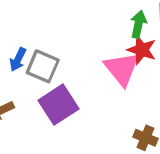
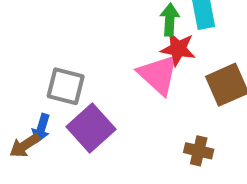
blue arrow: (18, 60) -> (41, 128), moved

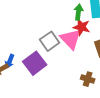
gray square: (66, 86) -> (50, 41), moved, turned 36

